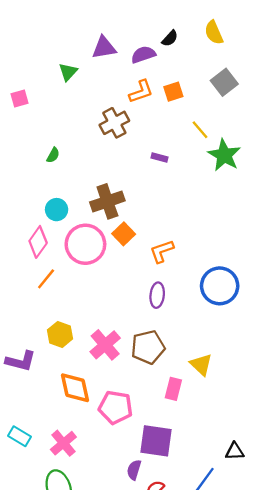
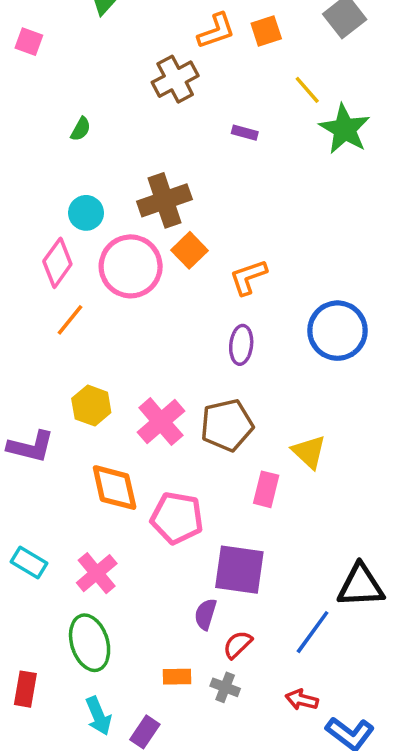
pink square: (20, 99) -> (29, 42), turned 36
black triangle: (235, 451) -> (361, 586), size x1.6

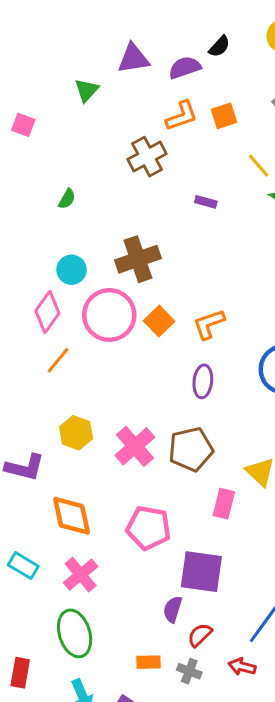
orange square: (189, 250) -> (159, 321), moved
orange diamond: (115, 488) -> (72, 516), moved
red arrow: (302, 700) -> (242, 667), moved

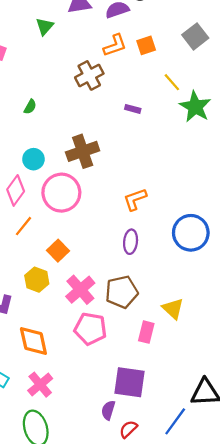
orange square: (159, 321) -> (58, 251), moved
pink pentagon: (149, 528) -> (90, 329), moved

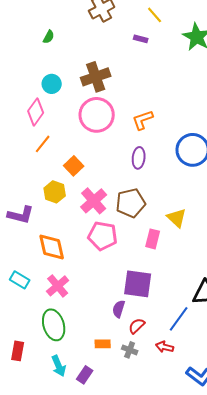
yellow line: (172, 82) -> (155, 15), moved
pink circle: (61, 193) -> (97, 115), moved

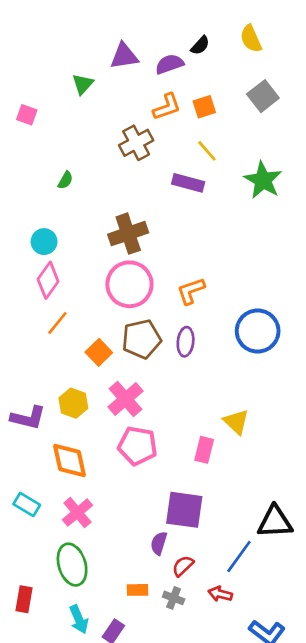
purple rectangle: (141, 39) -> (188, 183), size x1.6
cyan circle: (52, 84) -> (44, 242), moved
yellow hexagon: (55, 192) -> (73, 403), moved
brown pentagon: (131, 203) -> (141, 339), moved

